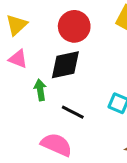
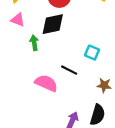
black line: (73, 112) -> (69, 70), moved

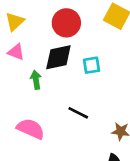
cyan square: (92, 53) -> (92, 65), moved, turned -32
pink semicircle: (46, 83) -> (31, 129), moved

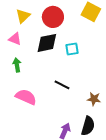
yellow triangle: (15, 22) -> (23, 16), moved
green arrow: (36, 80) -> (17, 65), moved

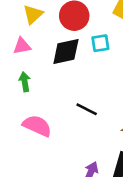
pink triangle: (15, 39) -> (22, 46), turned -32
cyan square: (72, 49) -> (100, 43), moved

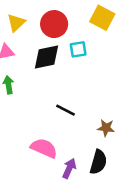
pink semicircle: (37, 126) -> (44, 148), moved

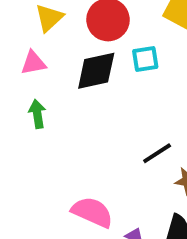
black line: (65, 110) -> (157, 153), moved, turned -60

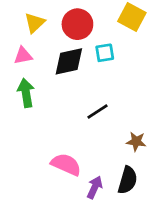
green arrow: (37, 114) -> (26, 93), size x1.4
black line: (157, 153) -> (98, 111), moved

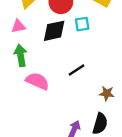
pink semicircle: (66, 164) -> (37, 81), moved

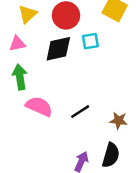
black line: (77, 70) -> (80, 112), moved

